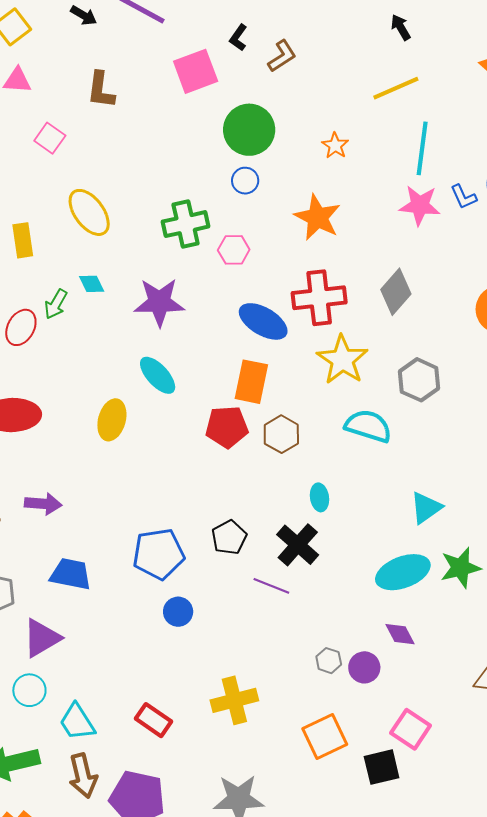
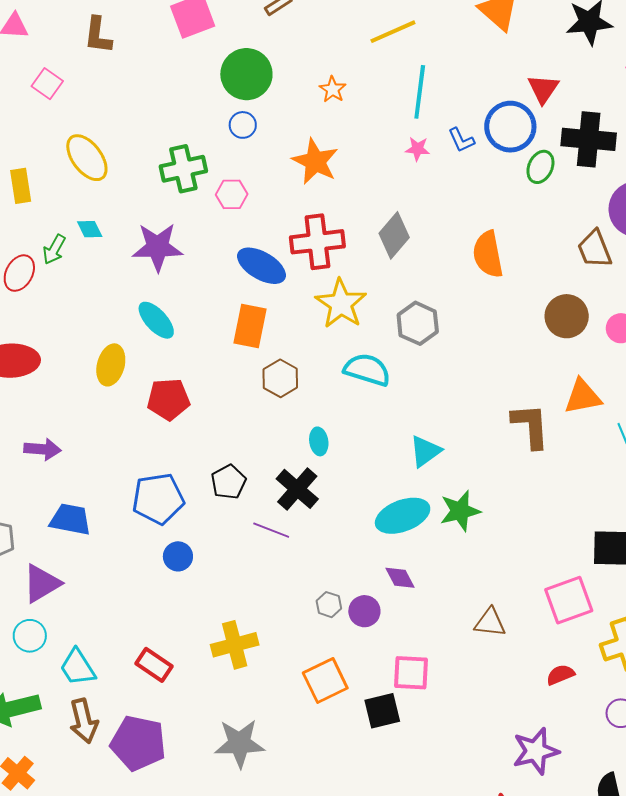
pink star: (420, 205) -> (417, 149), size x0.6
red pentagon: (227, 427) -> (168, 399), moved
pink square: (411, 729) -> (411, 673), turned -30

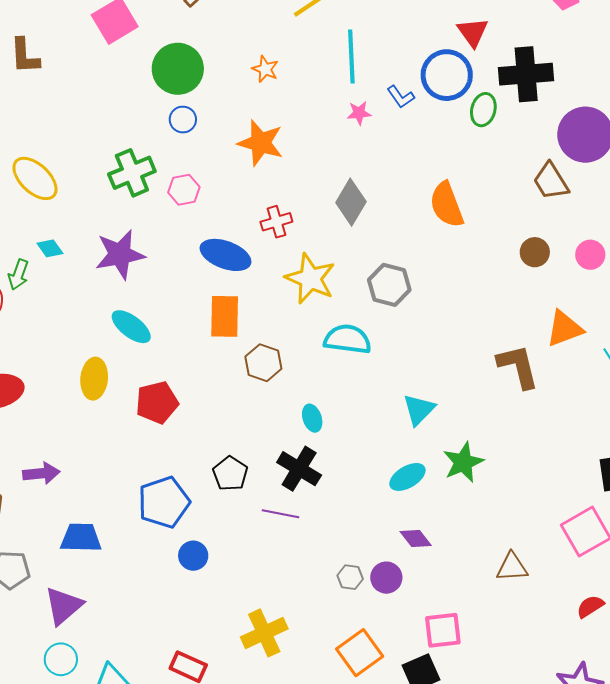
red cross: (317, 242) -> (276, 222), size x0.6
brown circle: (567, 316) -> (535, 252), size x0.7
cyan ellipse: (403, 516) -> (407, 477), size x0.7

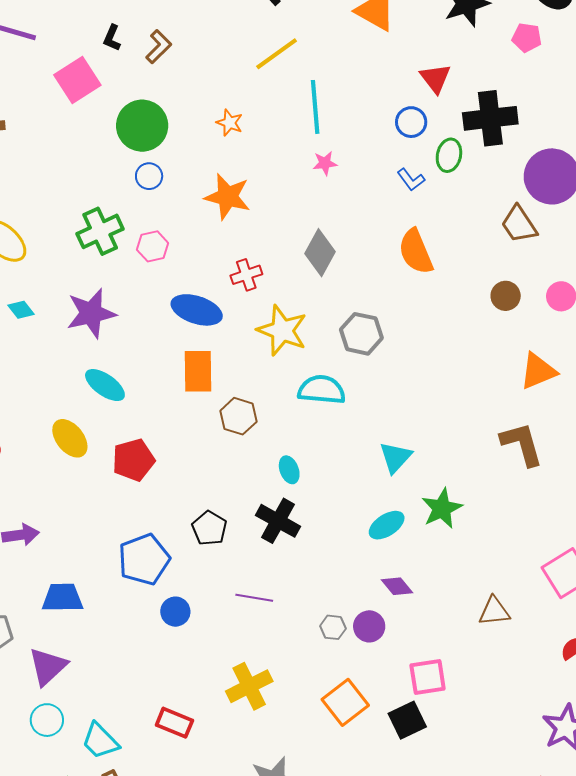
blue circle: (447, 75) -> (411, 122), size x0.6
blue L-shape: (401, 97) -> (411, 180), moved
brown L-shape: (518, 366) -> (522, 444), moved
yellow ellipse: (94, 379) -> (70, 438), turned -42
purple line: (280, 514) -> (254, 598), moved

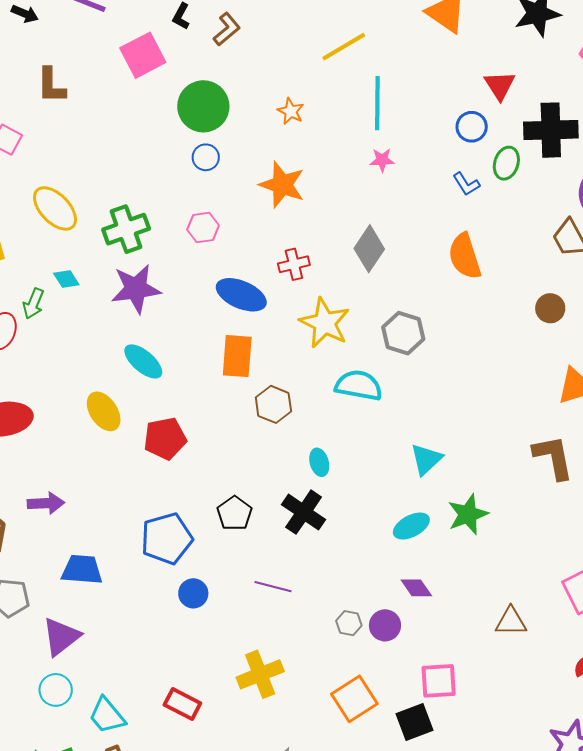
green cross: (100, 231) -> (126, 229), moved

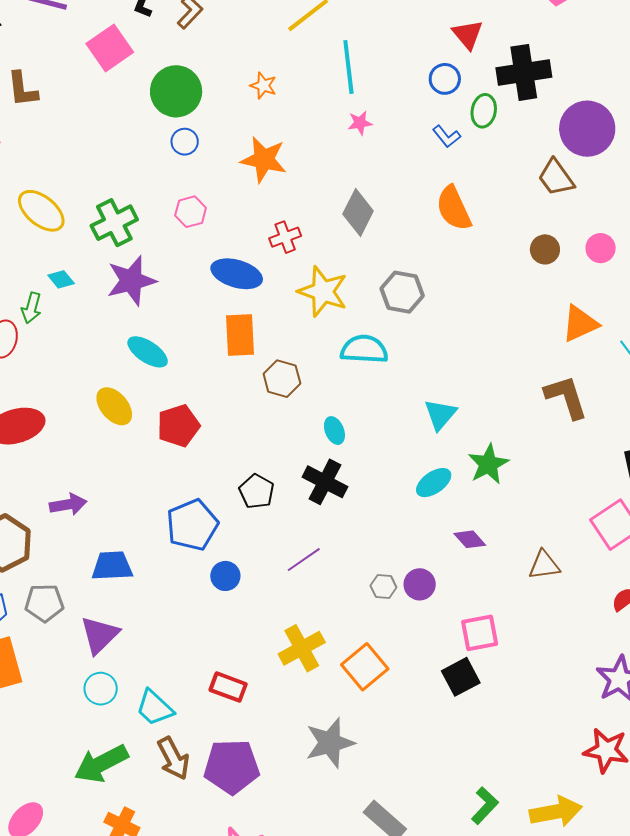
purple line: (273, 587) -> (304, 560), turned -42
purple diamond: (416, 588) -> (470, 539), moved
orange square: (354, 699) -> (365, 667), moved

